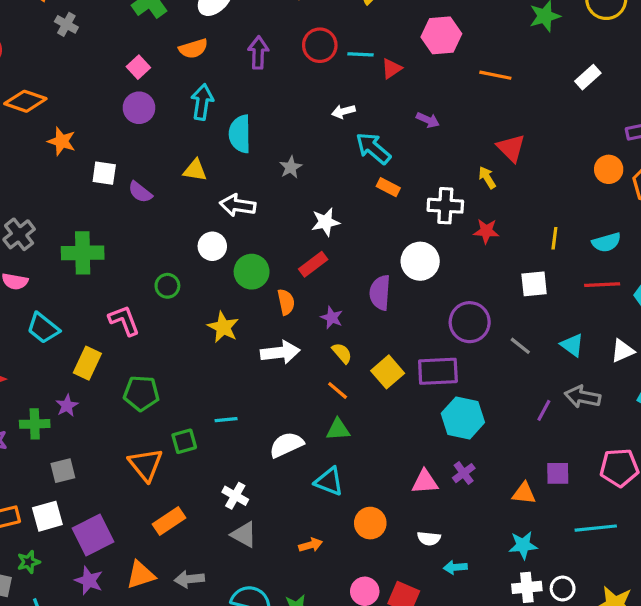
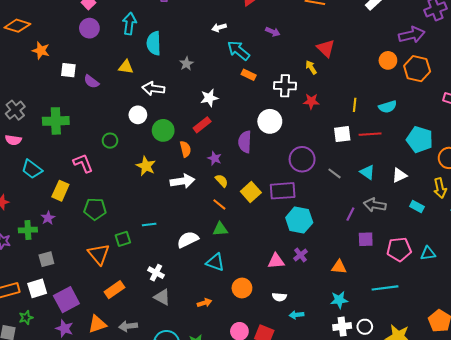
red line: (602, 285) -> (370, 134), moved
purple square: (558, 473) -> (366, 239), moved

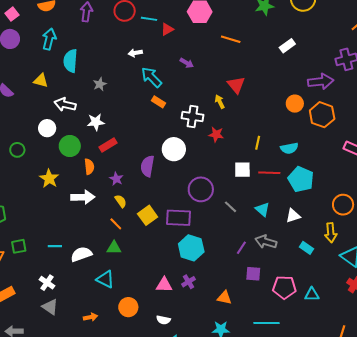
white star: (209, 98) -> (96, 122), moved
cyan pentagon: (420, 140) -> (301, 179), moved
cyan line: (149, 225) -> (55, 246), moved

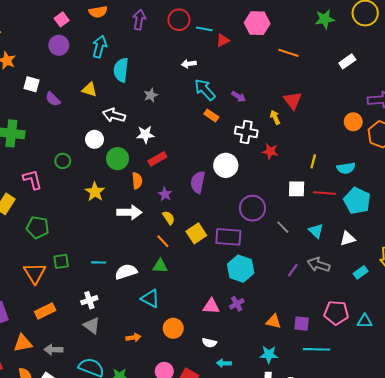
purple arrow: (187, 63) -> (239, 97), moved
cyan rectangle: (307, 248) -> (361, 272), turned -72
purple square: (253, 274) -> (302, 324), moved
white cross: (47, 283) -> (89, 300), turned 35

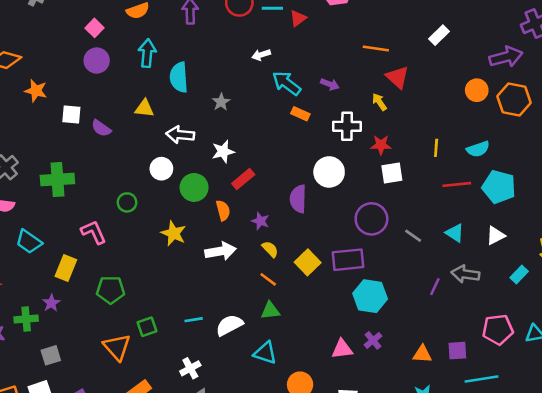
orange line: (289, 53) -> (376, 48), moved
white rectangle: (347, 61) -> (439, 35), moved
white square: (297, 189) -> (392, 173), moved

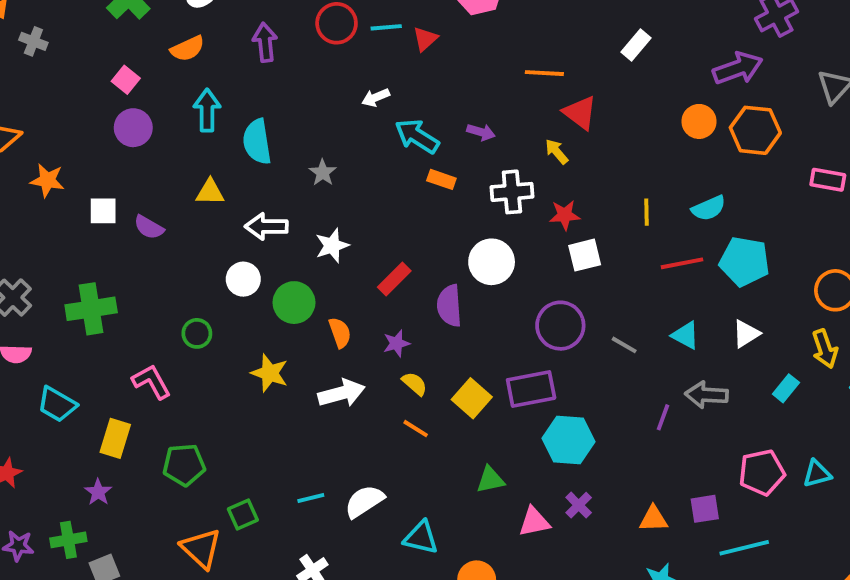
red rectangle: (243, 179) -> (394, 279), moved
purple star: (260, 221) -> (396, 343), turned -30
green triangle: (270, 311) -> (490, 480), moved
green cross: (26, 319) -> (68, 540), moved

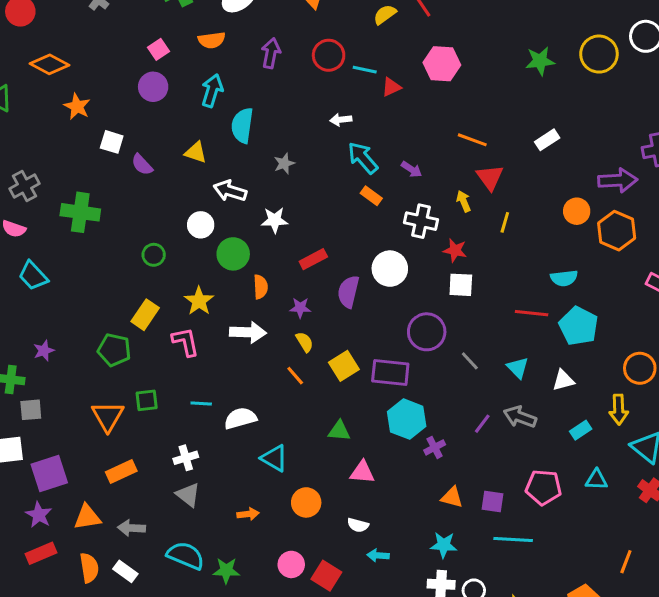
yellow line: (647, 212) -> (505, 222), moved
pink L-shape: (151, 382) -> (186, 342), moved
yellow rectangle: (115, 438) -> (145, 315), moved
cyan triangle: (817, 474) -> (596, 480), moved
purple cross: (579, 505) -> (435, 447), moved

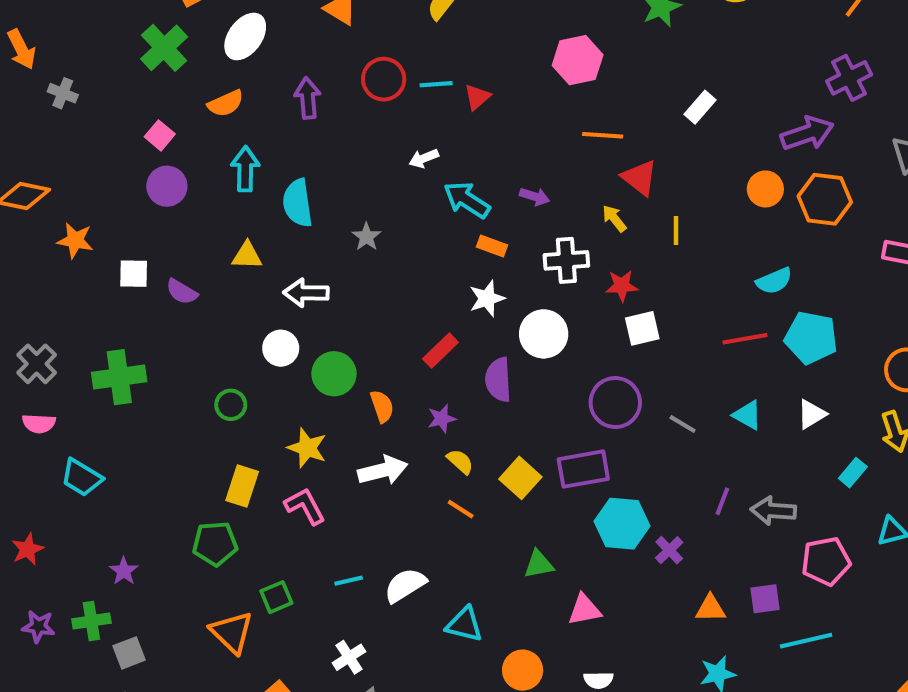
pink hexagon: (442, 64) -> (578, 60), moved
white star: (275, 220) -> (487, 298), moved
gray arrow: (520, 417) -> (773, 511), moved

